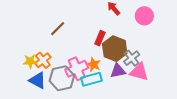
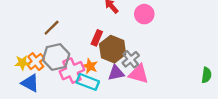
gray hexagon: (62, 78) -> (56, 57), moved
cyan rectangle: (91, 79) -> (88, 82), turned 36

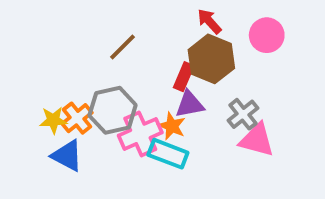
brown line: (52, 28) -> (122, 47), moved
brown hexagon: (113, 49) -> (211, 59), moved
purple triangle: (116, 73) -> (190, 104), moved

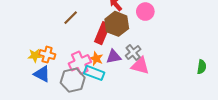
red rectangle: (184, 77) -> (102, 33), size x1.5
purple triangle: (190, 104) -> (114, 57), moved
gray hexagon: (113, 110) -> (73, 80), moved
orange cross: (77, 118) -> (47, 55), turned -35

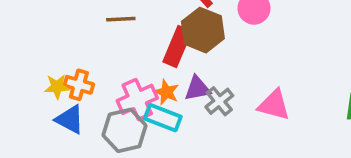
brown line: (71, 18) -> (121, 19), turned 42
gray cross: (133, 52) -> (219, 101), moved
pink triangle: (140, 66) -> (274, 105), moved

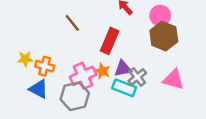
brown line: (121, 19) -> (72, 23), turned 54
brown hexagon: (203, 30) -> (164, 36), moved
yellow star: (57, 87) -> (25, 59), moved
cyan rectangle: (163, 118) -> (124, 88), moved

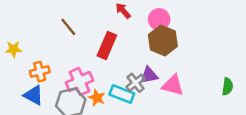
yellow star: (25, 59) -> (14, 49), moved
orange cross: (45, 66) -> (40, 72), turned -30
purple triangle: (123, 69) -> (149, 75), moved
orange star: (102, 71) -> (97, 98), moved

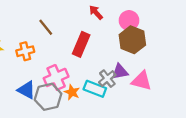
orange cross: (40, 72) -> (25, 51), moved
blue triangle: (33, 95) -> (26, 90), moved

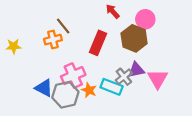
brown hexagon: (132, 40) -> (134, 38), moved
orange cross: (25, 51) -> (53, 40), moved
pink triangle: (142, 81) -> (158, 79), turned 45

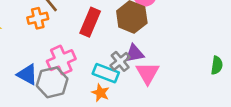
pink triangle: (158, 79) -> (148, 73), moved
orange star: (89, 90) -> (100, 93), moved

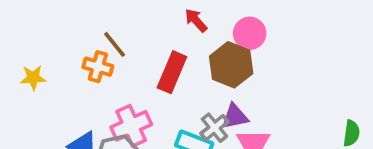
orange cross: (38, 18) -> (98, 67), turned 30

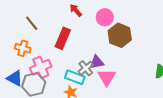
brown hexagon: (231, 65) -> (120, 35), moved
orange cross: (98, 67) -> (23, 48), moved

